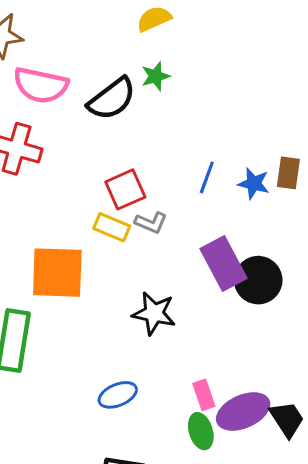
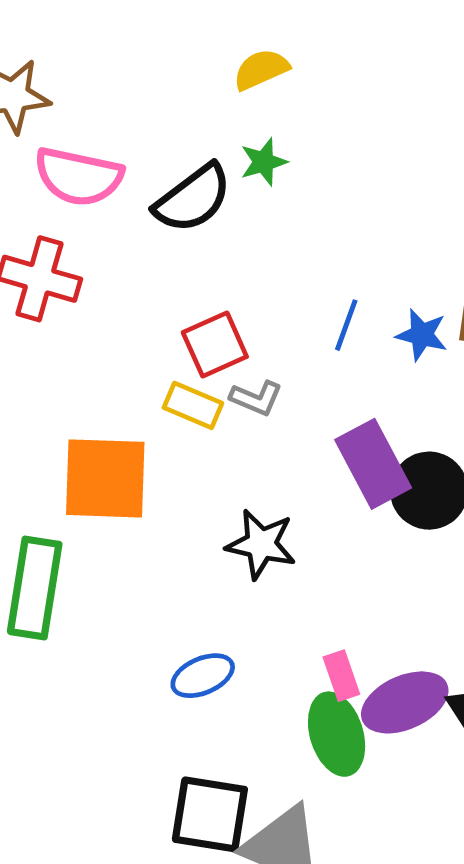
green ellipse: (201, 431) -> (337, 734), size x1.4

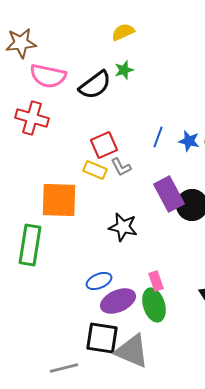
gray L-shape: (256, 398) -> (121, 167), turned 40
purple ellipse: (405, 702) -> (118, 301), moved

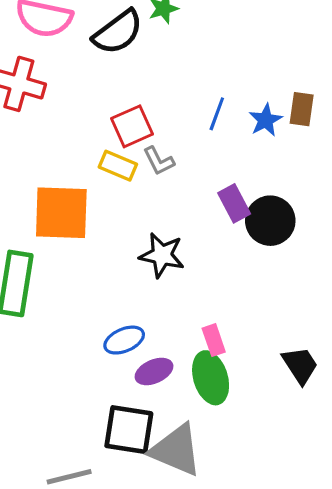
blue star: (189, 141) -> (266, 120), turned 30
purple rectangle: (169, 194) -> (234, 203), size x0.7
purple ellipse: (118, 301) -> (154, 371), size x0.7

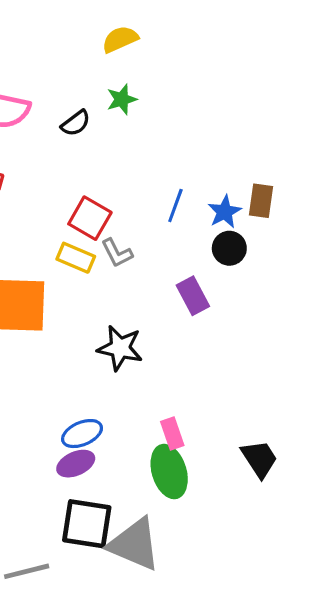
black semicircle: (118, 32) -> (76, 123), size x0.6
red square: (132, 126) -> (90, 218), turned -36
black circle: (270, 221) -> (229, 248), moved, size x0.7
purple ellipse: (154, 371) -> (76, 464), moved

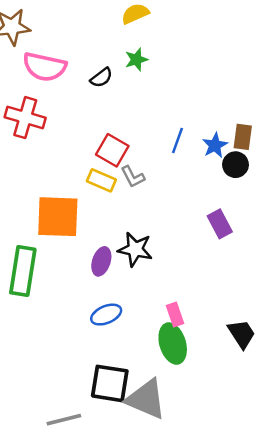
black circle: (229, 248) -> (235, 165), moved
purple rectangle: (193, 296) -> (220, 224), moved
purple ellipse: (76, 464) -> (101, 261), moved, turned -48

